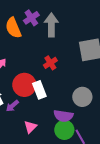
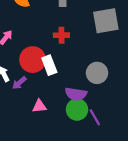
red cross: (50, 63) -> (61, 35), turned 32
pink triangle: (30, 127) -> (39, 106), turned 40

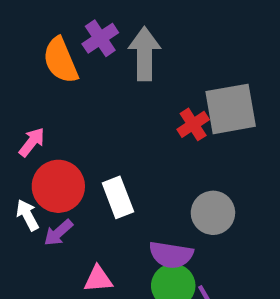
red cross: (61, 35) -> (193, 124), moved, turned -32
red circle: (33, 60) -> (58, 186), moved

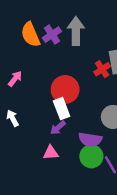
purple cross: (100, 38) -> (52, 35), moved
red circle: (58, 186) -> (65, 89), moved
purple arrow: (58, 233) -> (58, 128), moved

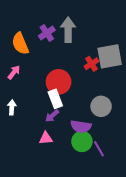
orange semicircle: (30, 35) -> (20, 44), moved
white arrow: (13, 118) -> (12, 107), turned 32

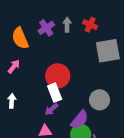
gray arrow: (68, 30) -> (67, 25), size x0.6
red cross: (92, 64) -> (90, 25), moved, turned -32
purple semicircle: (81, 127) -> (80, 120), turned -60

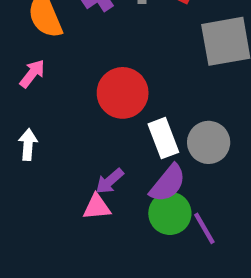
white rectangle: (55, 93) -> (163, 138), moved
purple arrow: (51, 109) -> (110, 181), moved

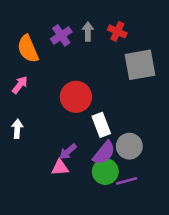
gray circle: (209, 142) -> (129, 146), moved
purple line: (204, 228) -> (127, 181), turned -75

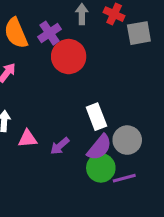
purple cross: (61, 35) -> (50, 33), moved
gray square: (140, 65) -> (139, 33), moved, size x0.7
red circle: (76, 97) -> (69, 57), moved
pink triangle: (60, 168) -> (28, 139), moved

